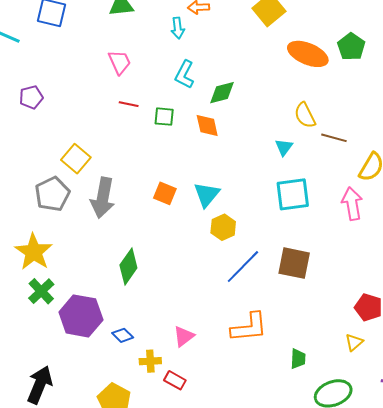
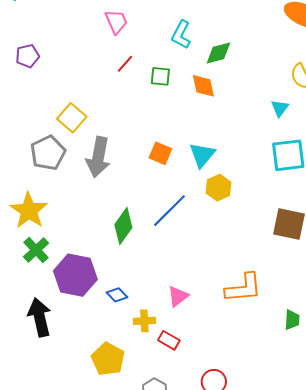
red line: (129, 104) -> (125, 64), turned -60
blue line: (243, 267) -> (169, 211), moved
black arrow: (40, 385) -> (40, 317), moved, turned -36

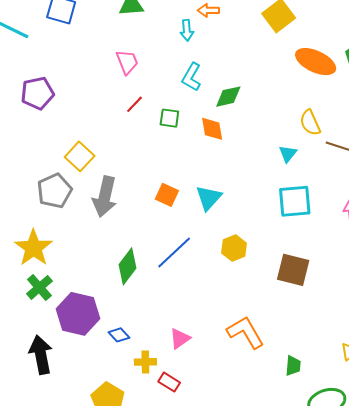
purple pentagon: (28, 56) -> (37, 93), size x1.4
yellow hexagon: (218, 188) -> (234, 248), moved
orange L-shape: (243, 288) -> (246, 332), turned -117

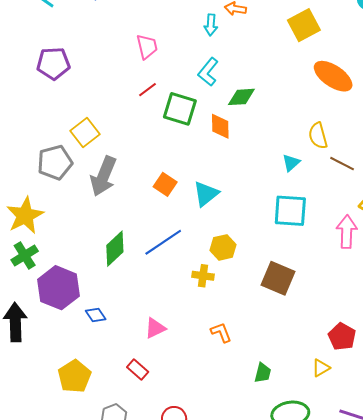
green square: (169, 118) -> (180, 109), size x1.6
orange L-shape: (246, 332) -> (221, 332), size x0.6
yellow cross: (145, 362) -> (203, 276), moved

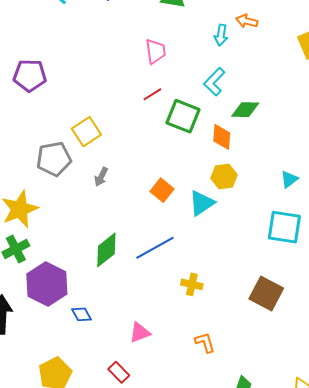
purple pentagon: (53, 63) -> (30, 75), moved
gray arrow: (103, 176) -> (101, 177), size x0.5
yellow hexagon: (223, 247) -> (224, 177), moved

